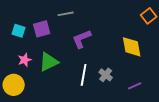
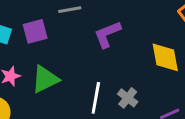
purple L-shape: (82, 39) -> (107, 34), moved

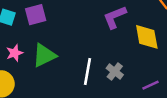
purple L-shape: (107, 34) -> (115, 17), moved

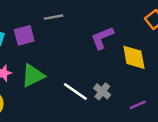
white line: (88, 72) -> (75, 91), turned -65

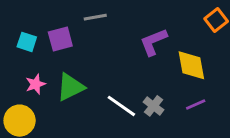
purple line: (138, 105) -> (196, 105), moved

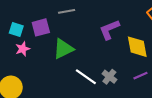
pink star: (36, 84) -> (23, 49), moved
green triangle: (70, 87) -> (63, 49), moved

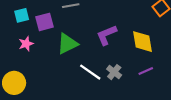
cyan square: (16, 30) -> (22, 15), moved, turned -32
purple L-shape: (109, 30) -> (107, 35), moved

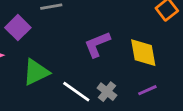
purple square: (45, 22) -> (18, 28), turned -30
green triangle: (67, 44) -> (36, 72), moved

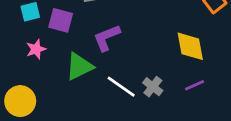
purple square: (18, 28) -> (61, 20), turned -30
purple L-shape: (97, 44) -> (107, 38), moved

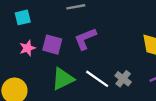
purple square: (61, 20) -> (52, 45), moved
green triangle: (79, 66) -> (63, 79), moved

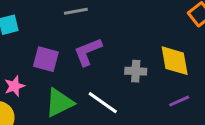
pink star: (27, 48) -> (14, 86), moved
gray cross: (123, 79) -> (136, 71), moved, turned -35

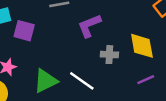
purple L-shape: (88, 52) -> (89, 26), moved
purple square: (46, 59) -> (24, 31), moved

